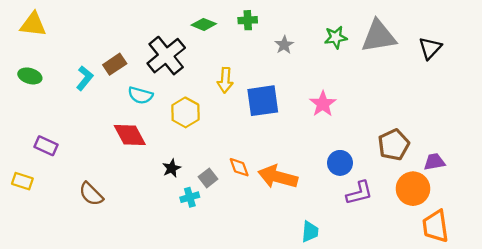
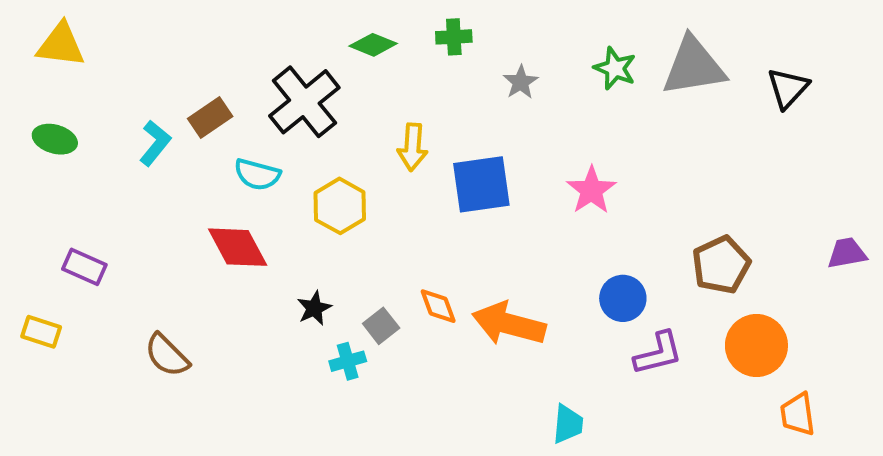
green star: (336, 37) -> (615, 68), turned 30
purple trapezoid: (434, 162) -> (847, 253), moved
orange trapezoid: (435, 226) -> (798, 414), size x0.7

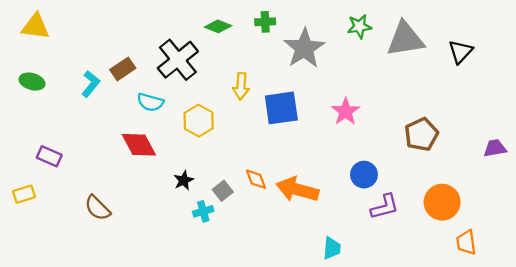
green star: (615, 68) -> (359, 26), moved, turned -30
gray star: (521, 82) -> (304, 48), size x2.0
brown pentagon: (721, 265) -> (421, 134), moved
yellow rectangle: (41, 332) -> (24, 194), turned -35

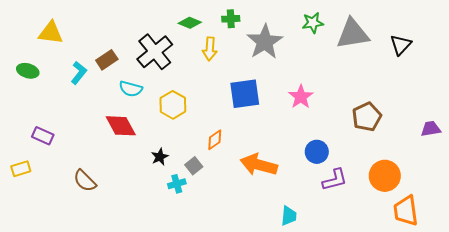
yellow triangle: (35, 26) -> (51, 33), moved
yellow arrow: (241, 86) -> (210, 49), moved
orange diamond: (256, 179) -> (215, 140), moved, turned 75
orange trapezoid: (466, 242) -> (406, 211), size x1.4

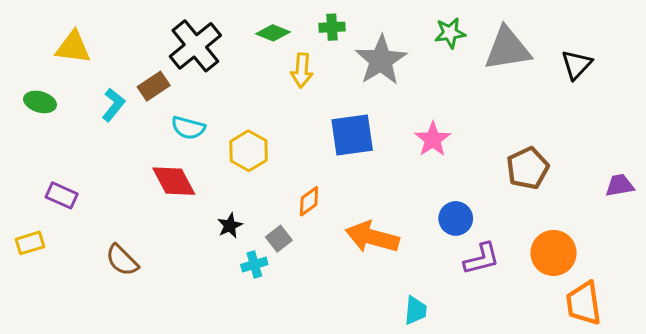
black cross: (155, 52) -> (195, 46), moved

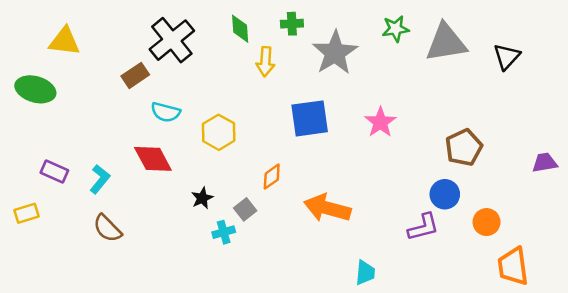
green diamond: (273, 33) -> (240, 29), turned 64
green ellipse: (40, 102) -> (35, 89), size x1.4
cyan L-shape: (113, 105) -> (100, 179), moved
blue circle: (456, 218) -> (445, 194), moved
orange circle: (554, 253) -> (487, 222), size x0.7

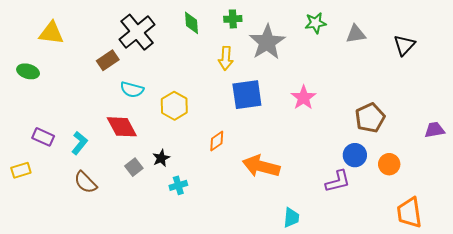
gray triangle: (446, 43) -> (356, 34), size x0.6
yellow arrow: (265, 62) -> (226, 58), moved
green ellipse: (35, 89) -> (28, 71), size x0.7
gray square: (245, 209) -> (134, 167), moved
orange circle: (487, 222) -> (389, 164), moved

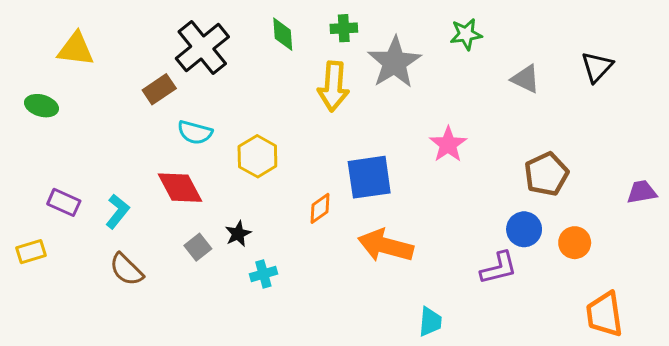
gray triangle: (356, 34) -> (526, 79), moved, turned 35
yellow arrow: (226, 58) -> (333, 86), size x1.4
blue square: (247, 95) -> (369, 177), moved

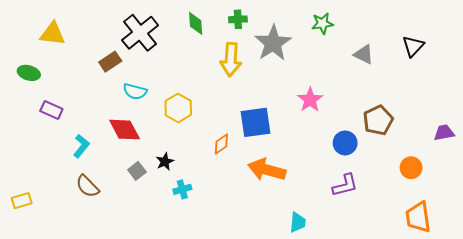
purple rectangle: (64, 202) -> (51, 110), moved
blue circle: (524, 229) -> (345, 143), moved
orange circle: (575, 243) -> (411, 168), moved
yellow rectangle: (31, 252) -> (22, 201), moved

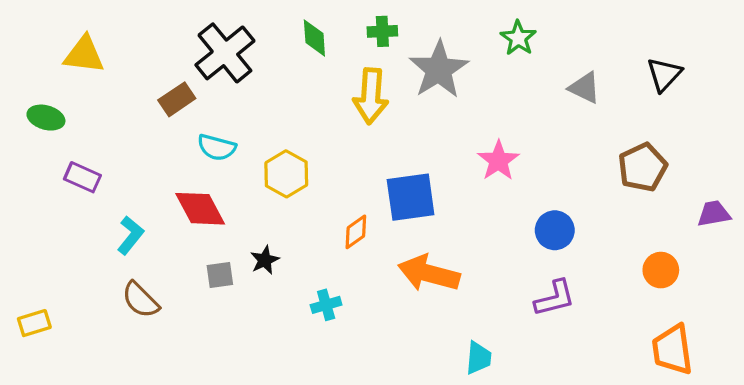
green star: (322, 23) -> (518, 38), turned -30
brown pentagon: (378, 120) -> (643, 167), moved
gray square: (137, 171) -> (220, 275), turned 30
cyan cross: (182, 189) -> (326, 305), moved

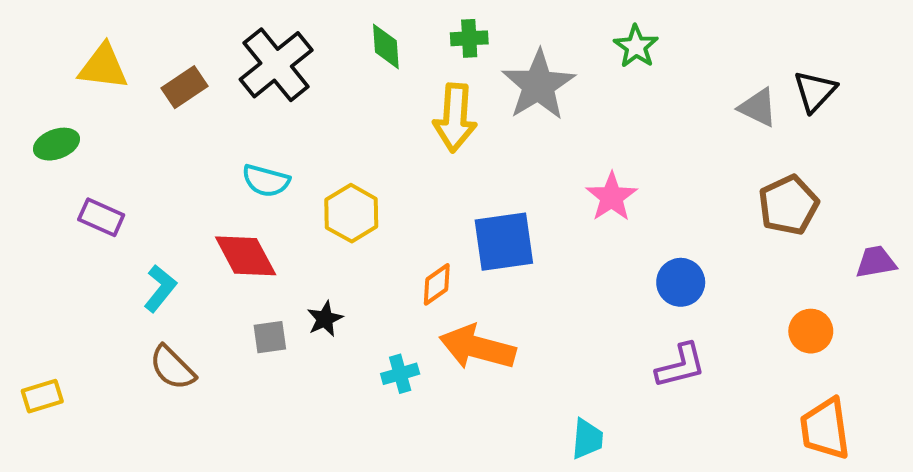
gray triangle: (585, 88) -> (758, 107), moved
brown rectangle: (177, 99) -> (185, 87), moved
green ellipse: (46, 118) -> (56, 144), turned -36
orange arrow: (429, 273) -> (477, 347), moved

